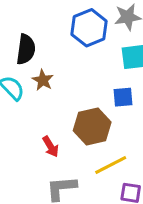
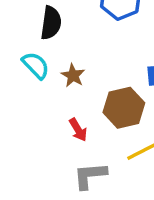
brown star: (43, 80) -> (73, 75), moved

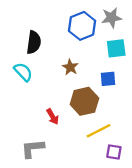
brown star: (73, 75) -> (70, 67), moved
gray L-shape: (90, 176) -> (33, 148), moved

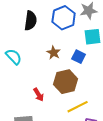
black semicircle: (34, 42) -> (31, 21), moved
blue square: (108, 79) -> (79, 57), moved, turned 32

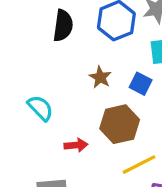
cyan semicircle: (14, 57) -> (40, 108), moved
red arrow: (39, 95) -> (76, 145), turned -64

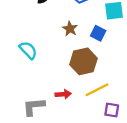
red arrow: (76, 145) -> (63, 94), moved

